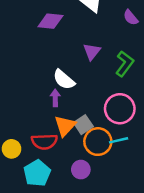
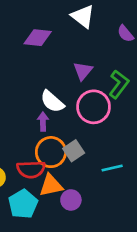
pink circle: (120, 109) -> (94, 107), moved
orange triangle: (65, 126) -> (51, 185), moved, turned 35
orange circle: (98, 142) -> (51, 152), moved

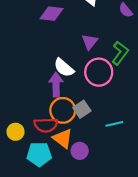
purple arrow: (43, 121) -> (56, 85), size x1.5
orange triangle: (51, 185) -> (63, 138), turned 50
cyan pentagon: (23, 204) -> (39, 154), turned 30

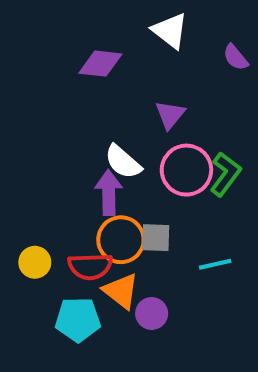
green L-shape: (120, 53) -> (225, 174), moved
gray square: (82, 109) -> (156, 238), turned 36
yellow circle: (15, 132) -> (35, 262), moved

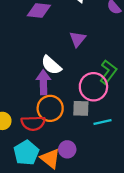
pink circle: (186, 170) -> (93, 87), moved
gray square: (156, 238) -> (81, 108), moved
orange triangle: (121, 291) -> (50, 158), moved
cyan pentagon: (78, 320) -> (26, 153), turned -30

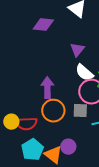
white semicircle: (51, 65) -> (84, 73), moved
red semicircle: (33, 123) -> (26, 124), moved

